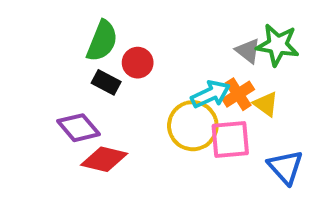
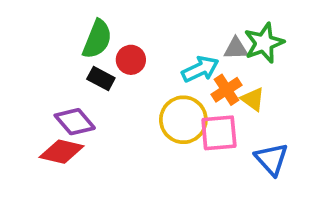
green star: (278, 45) -> (264, 43), turned -30
gray triangle: (248, 51) -> (236, 49), turned -40
cyan arrow: (211, 94) -> (200, 69), moved
red diamond: (104, 159) -> (62, 152), moved

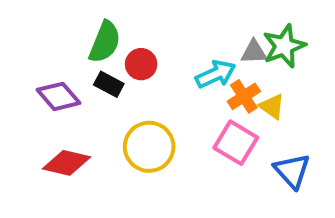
yellow circle: (183, 120) -> (149, 147), moved
purple diamond: (75, 122) -> (58, 96), moved
pink square: (219, 133) -> (236, 143), turned 36

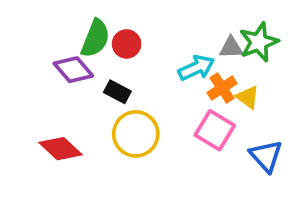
red circle: (141, 64) -> (127, 44), moved
black rectangle: (109, 84) -> (117, 92), moved
purple diamond: (58, 96) -> (73, 70), moved
red diamond: (66, 163) -> (60, 149), turned 30

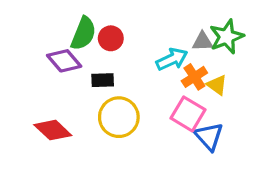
black rectangle: (117, 92) -> (103, 80), turned -30
blue triangle: (266, 156) -> (209, 136), moved

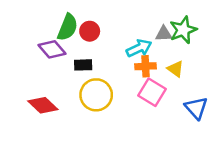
orange cross: (194, 77) -> (146, 66), moved, turned 30
blue triangle: (209, 136) -> (196, 108), moved

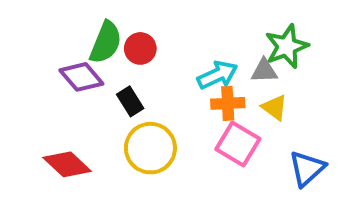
gray triangle: (164, 34) -> (264, 71), moved
black rectangle: (83, 65) -> (130, 101), turned 60
blue triangle: (196, 108) -> (307, 168), turned 30

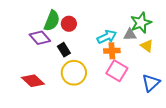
yellow triangle: (274, 107) -> (147, 46), moved

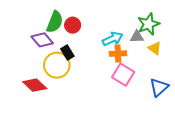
yellow circle: (74, 73) -> (57, 65), moved

